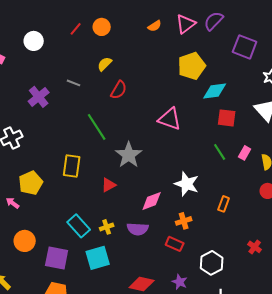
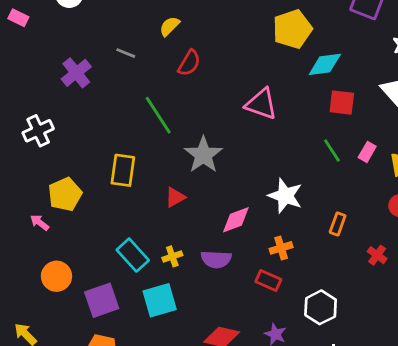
red cross: (255, 247) -> (377, 255), moved
purple square: (57, 258) -> (102, 300), turned -30

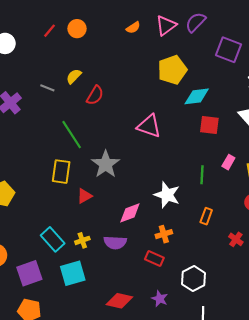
yellow semicircle: (169, 26) -> (74, 76), moved
green line: (332, 151) -> (202, 175), moved, turned 36
yellow rectangle: (123, 170) -> (61, 172), moved

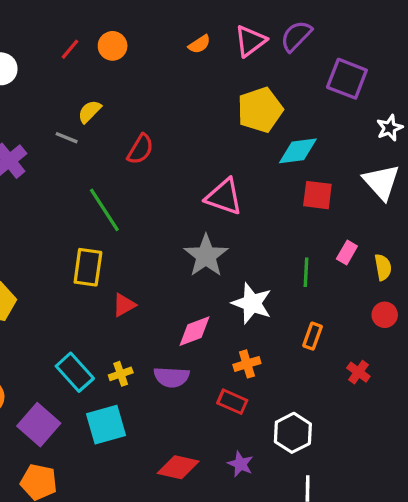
yellow semicircle: (74, 76) -> (90, 111), moved
gray star: (106, 164) -> (206, 256), moved
purple square: (29, 273) -> (39, 425), turned -30

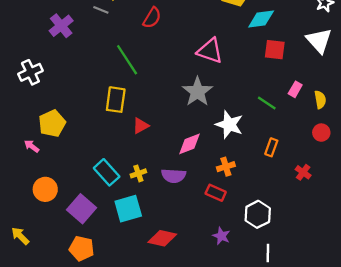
green line: (306, 272) -> (267, 103), turned -60
red diamond: (178, 467) -> (162, 238), moved

